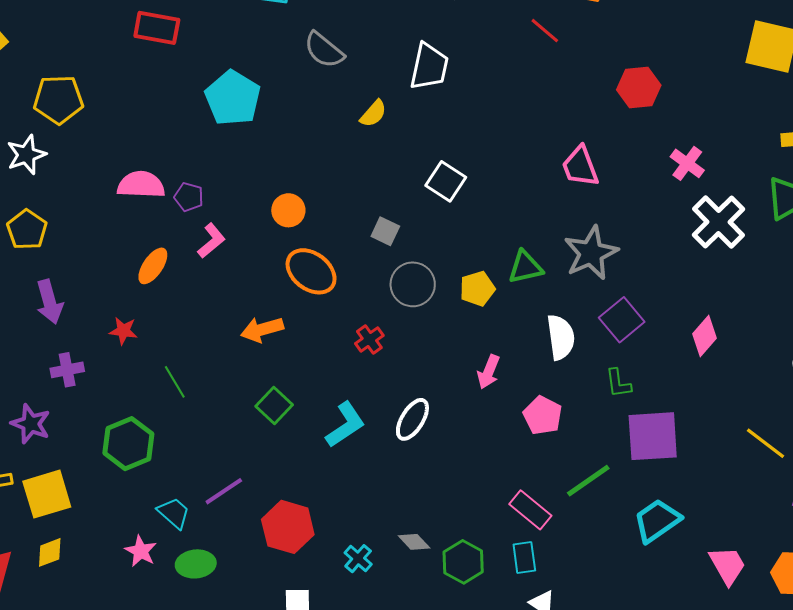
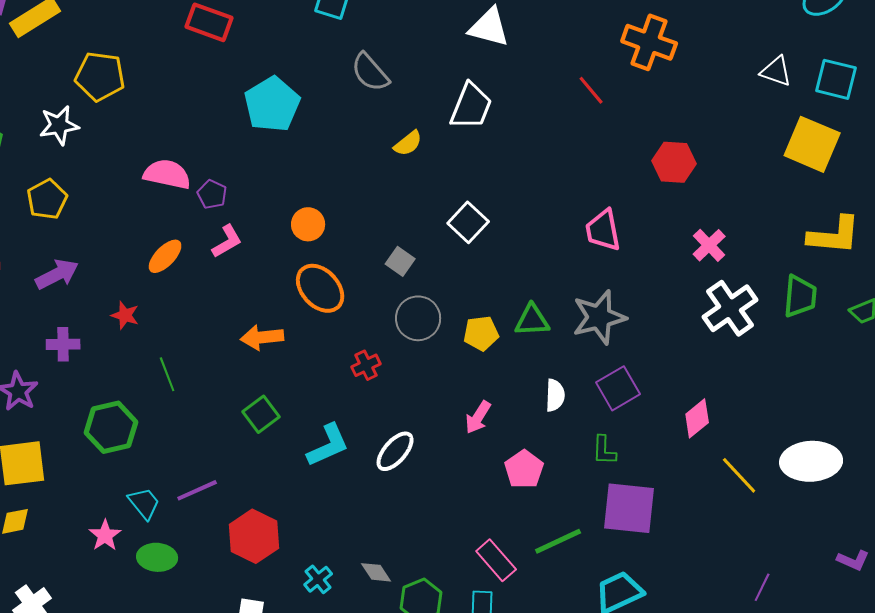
purple arrow: (49, 302) -> (57, 274), turned -111
white semicircle: (561, 337) -> (555, 395), size x0.7
yellow line: (765, 443) -> (739, 475), moved

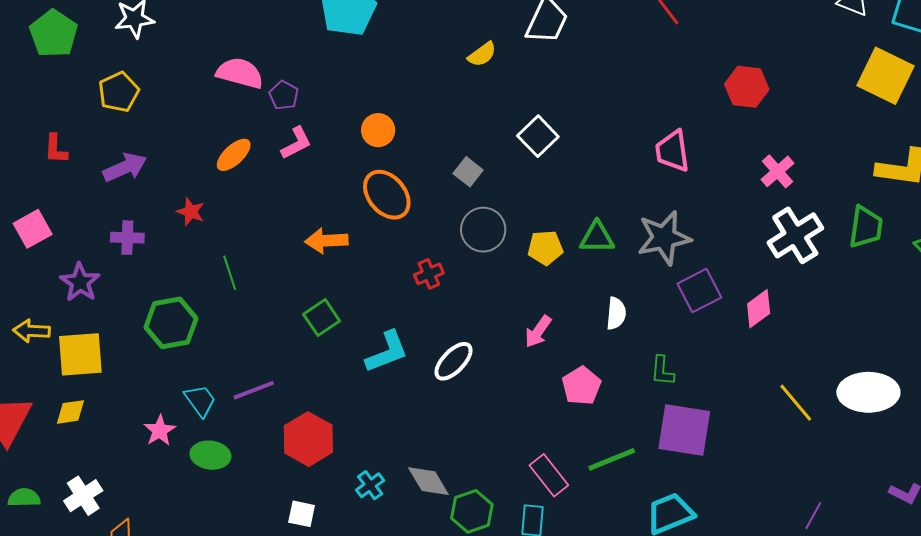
purple square: (618, 388) -> (699, 291), moved
pink diamond: (697, 418) -> (759, 309), moved
gray diamond: (376, 572) -> (428, 481), size x1.4

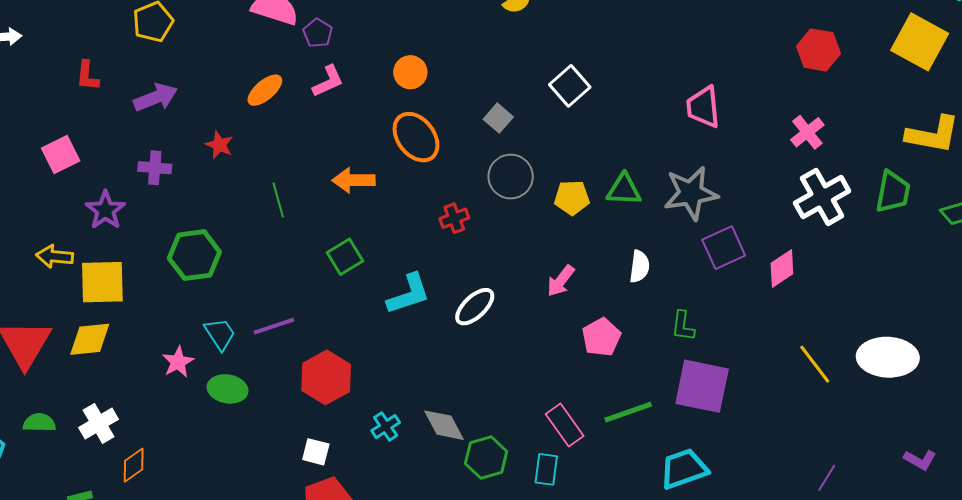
red hexagon: (747, 87) -> (818, 50), moved
green line: (230, 273) -> (278, 200), moved
yellow diamond: (70, 412) -> (90, 339), size x1.4

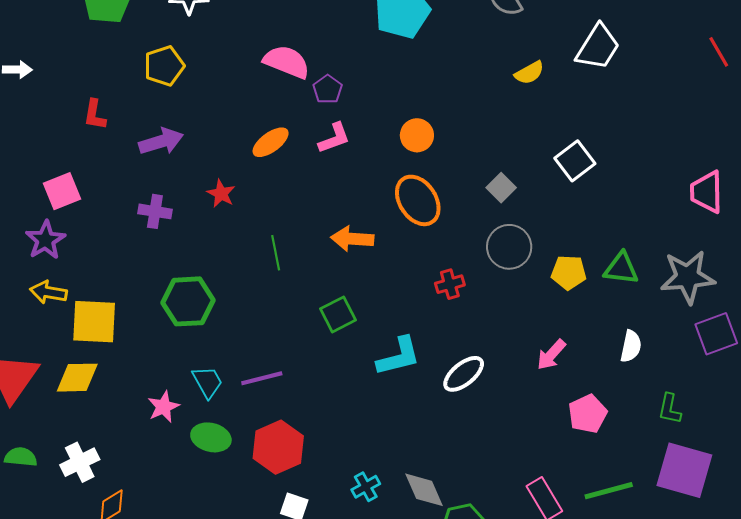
purple star: (105, 210) -> (45, 240), moved
red hexagon: (326, 377) -> (278, 447), moved

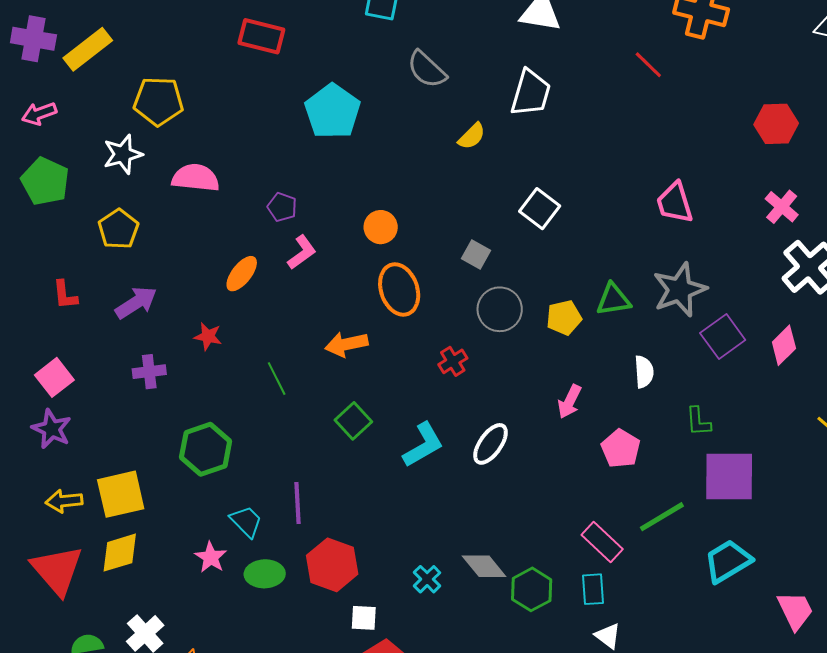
pink semicircle: (287, 62) -> (196, 178), moved
orange ellipse: (418, 200) -> (399, 290), turned 30
yellow arrow: (48, 292) -> (64, 501), moved
purple line: (262, 378) -> (298, 503), turned -63

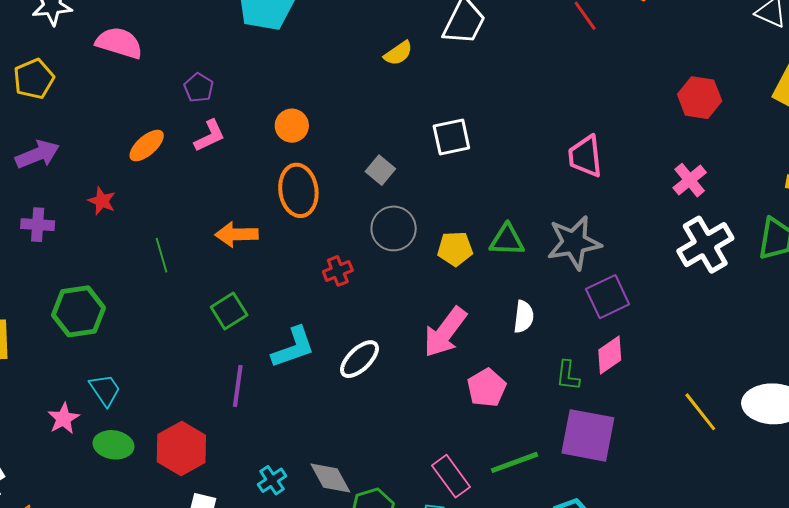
white square: (540, 209) -> (451, 137), turned 30
pink diamond: (784, 345) -> (610, 355), moved
pink arrow: (570, 402) -> (445, 332), size x1.6
purple line: (298, 503) -> (238, 386), moved

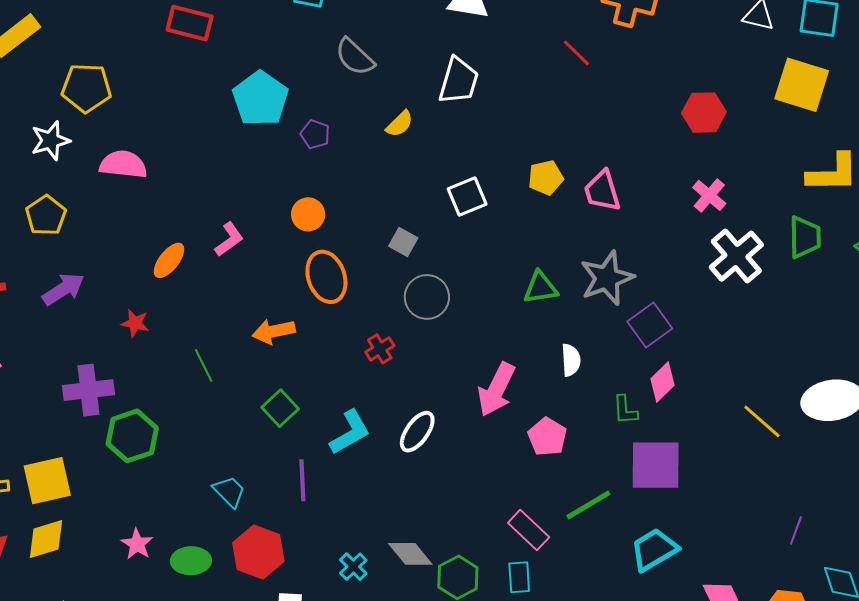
purple pentagon: (199, 88) -> (315, 134), moved
purple cross: (38, 225) -> (88, 390), moved, size x1.5
yellow pentagon: (455, 249) -> (546, 178), moved
cyan trapezoid: (105, 390) -> (229, 492), moved

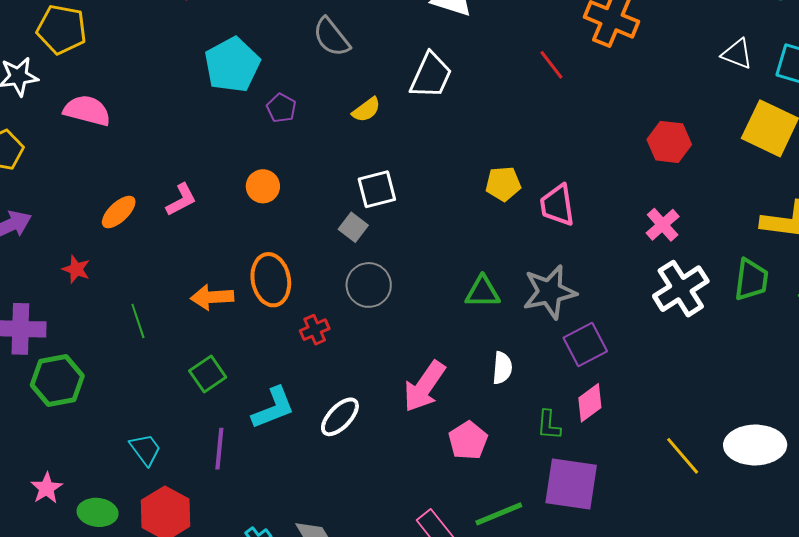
white square: (467, 196) -> (377, 189), moved
orange ellipse: (326, 277) -> (271, 280), moved

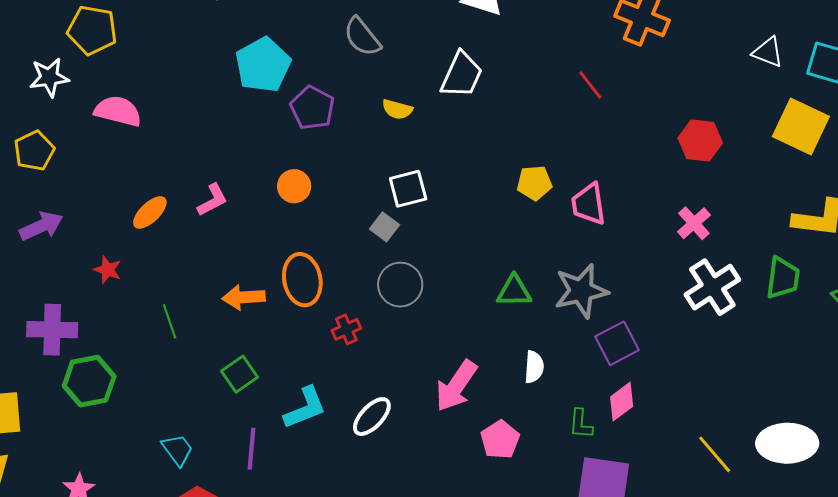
red line: (551, 65) -> (590, 85), moved
purple pentagon: (281, 108) -> (312, 108), size x1.5
yellow semicircle: (366, 110) -> (397, 109), turned 52

